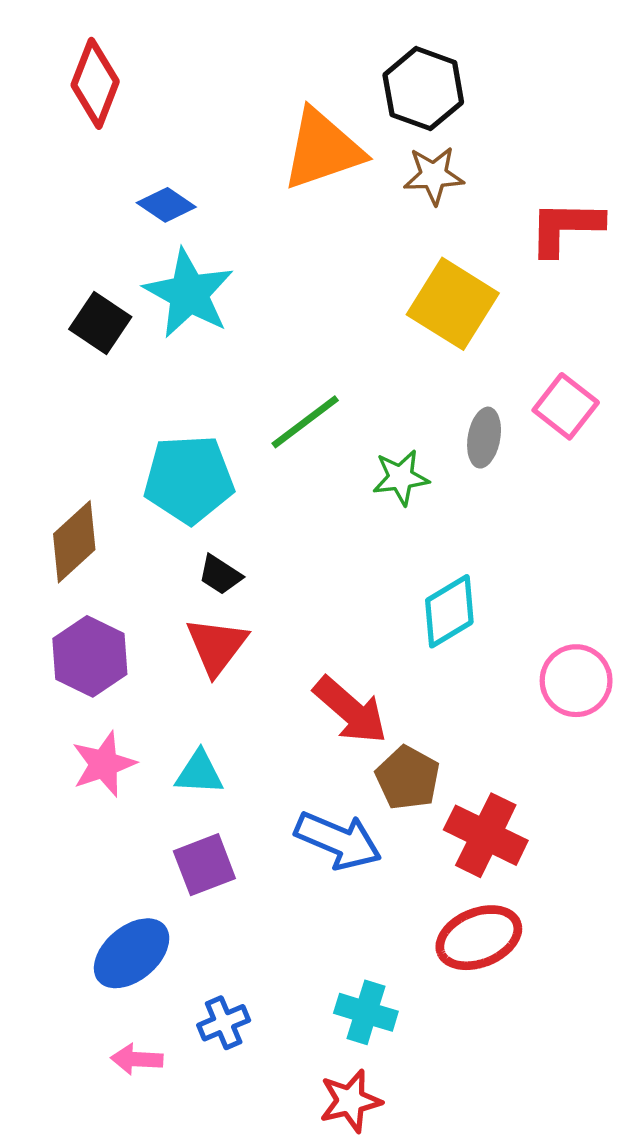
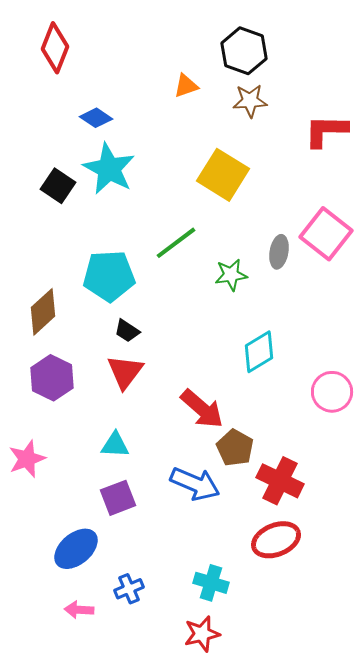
orange triangle: (323, 149) -> (186, 86), size x0.5
yellow square: (453, 304) -> (223, 175), moved
pink square: (566, 406) -> (326, 234), size x1.4
pink star: (104, 764) -> (27, 459), moved

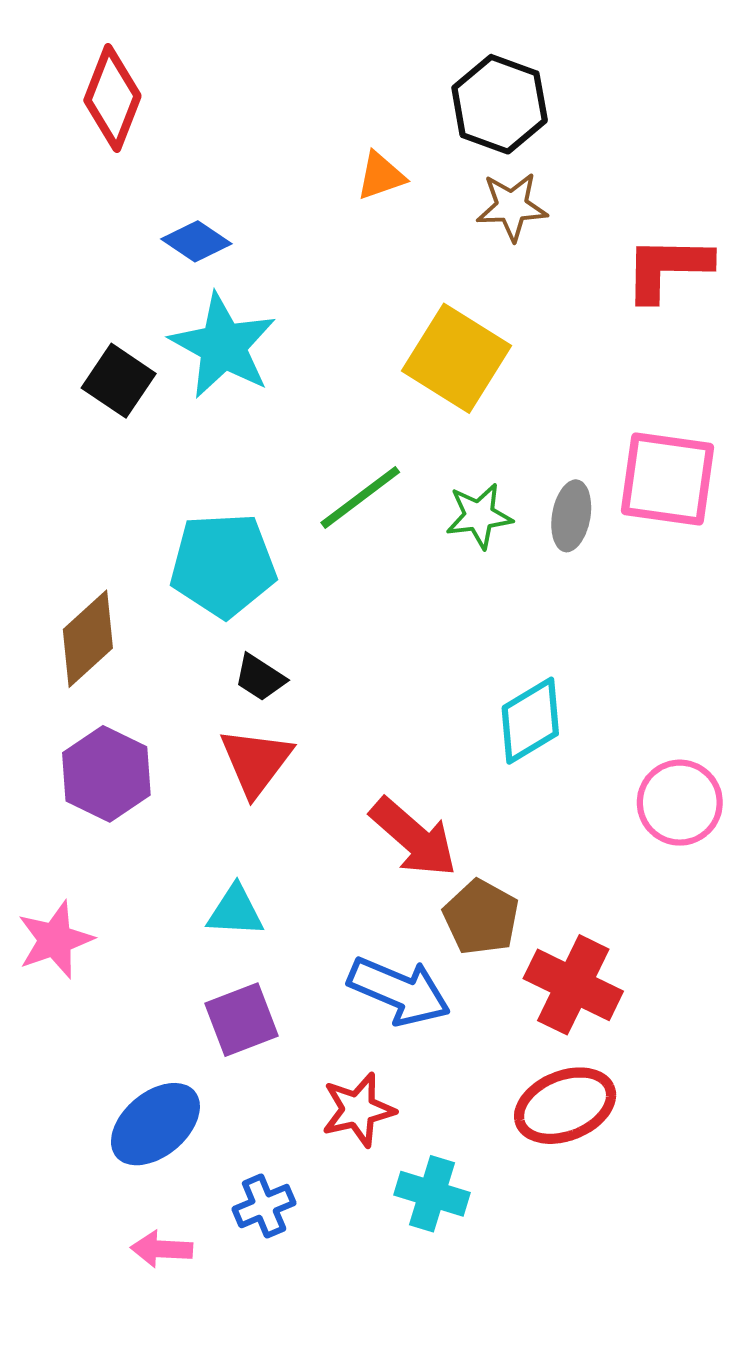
pink square: (326, 234) -> (667, 479), turned -30
green star: (231, 275) -> (479, 516), moved
red star: (202, 634) -> (358, 1110), moved

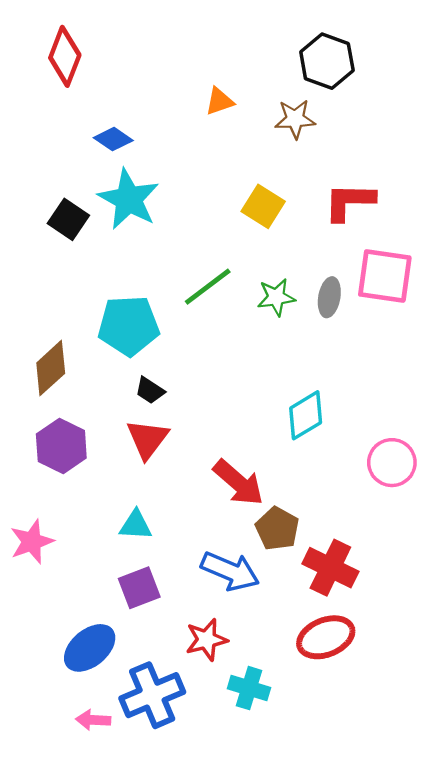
black hexagon: (500, 104) -> (327, 61), moved
red L-shape: (667, 268) -> (349, 202), moved
yellow square: (457, 358) -> (263, 206), size x0.7
blue cross: (264, 1206) -> (152, 695), size x1.8

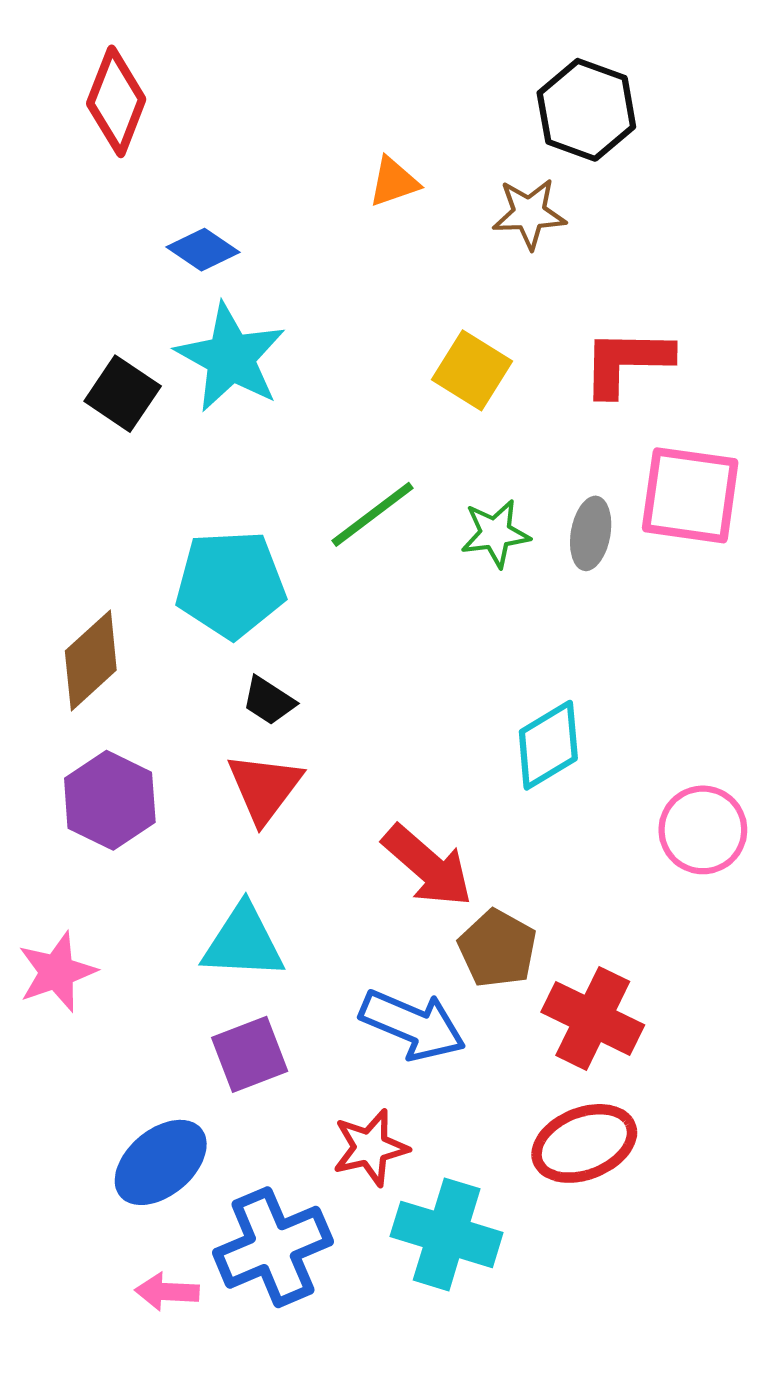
cyan triangle: (136, 525) -> (243, 942), size x1.4
cyan cross: (249, 688) -> (447, 1234), size x1.4

